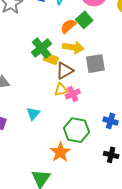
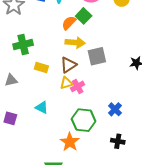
green cross: (41, 48) -> (23, 45), moved, turned 30
yellow rectangle: (51, 59) -> (41, 67), moved
cyan triangle: (33, 114) -> (42, 108), turned -40
blue cross: (111, 121) -> (115, 109), turned 32

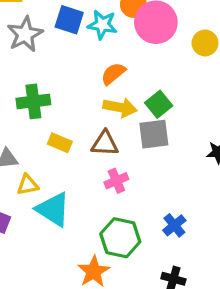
green square: (84, 16) -> (159, 104), moved
brown triangle: (68, 65) -> (105, 143), turned 30
yellow triangle: (66, 83) -> (28, 185), moved
cyan triangle: (42, 108) -> (53, 209), size x1.6

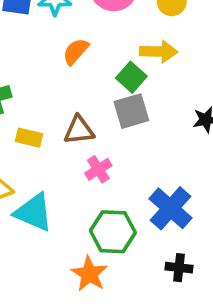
yellow arrow: (120, 107) -> (159, 52), moved
blue cross: (174, 225) -> (170, 208), size x1.6

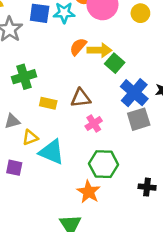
yellow arrow: (159, 52) -> (99, 50), moved
gray square: (131, 111) -> (139, 119), moved
blue cross: (170, 208) -> (134, 93), moved

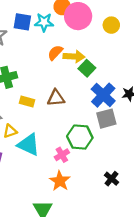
pink cross: (94, 123) -> (62, 155), moved
green hexagon: (104, 164) -> (80, 137), moved
black cross: (147, 187) -> (111, 179), turned 32

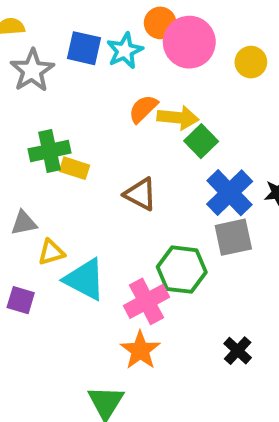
cyan star: (44, 22) -> (125, 51), turned -30
brown triangle: (56, 98) -> (140, 194), turned 30
yellow rectangle: (27, 102) -> (74, 168), moved
pink cross: (62, 155) -> (147, 301), size x1.5

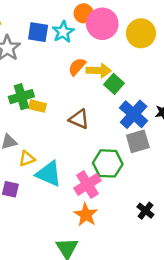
yellow circle: (251, 62) -> (141, 33), size x1.5

